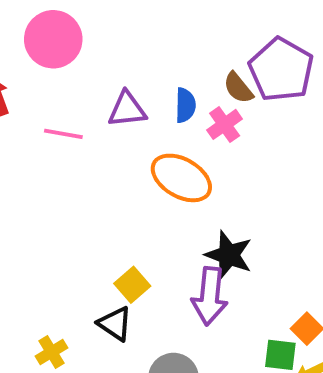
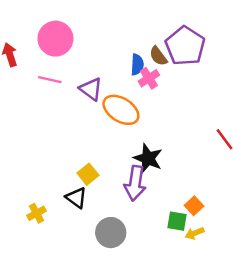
pink circle: (53, 39) -> (55, 39), moved
blue semicircle: (185, 105) -> (137, 65), moved
purple triangle: (127, 109) -> (91, 89), moved, turned 40

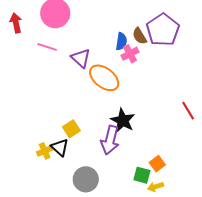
yellow cross: (37, 213) -> (45, 151), moved

